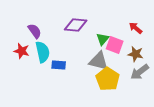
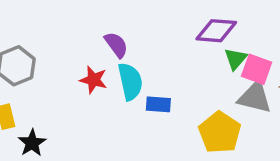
purple diamond: (76, 25) -> (216, 31), moved
gray triangle: (99, 61) -> (255, 97), moved
yellow pentagon: (108, 79) -> (220, 132), moved

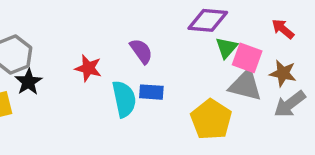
purple semicircle: (116, 45) -> (141, 51), moved
cyan semicircle: (130, 82) -> (124, 99), moved
black star: (32, 143) -> (28, 82), moved

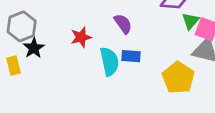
red star: (88, 68) -> (81, 37), turned -30

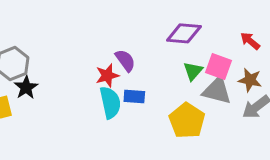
green triangle: (191, 21) -> (193, 71), moved
red star: (81, 37) -> (107, 75), moved

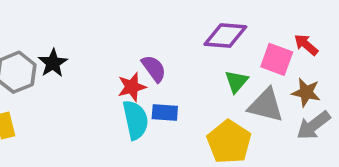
pink square: (218, 66) -> (277, 59), moved
black star: (26, 88) -> (53, 63), moved

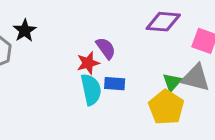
black star: (53, 63) -> (25, 31), moved
green triangle: (236, 81) -> (172, 82), moved

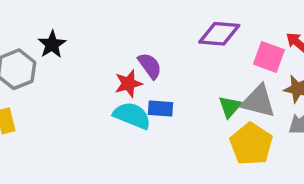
cyan semicircle: (91, 90) -> (132, 116), turned -56
yellow pentagon: (166, 107) -> (251, 144), moved

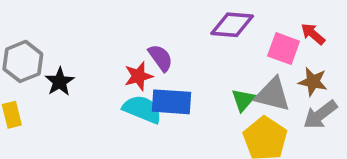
black star: (52, 44) -> (60, 82), moved
blue rectangle: (160, 108) -> (172, 102), size x1.5

